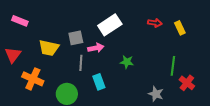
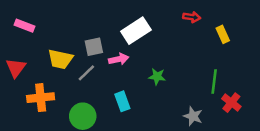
red arrow: (155, 23) -> (192, 17), moved
gray line: (81, 63) -> (86, 73), moved, turned 42
orange cross: (33, 79) -> (41, 98), turned -30

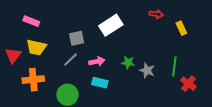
pink rectangle: (24, 26) -> (31, 21), moved
yellow trapezoid: (60, 59) -> (36, 47), moved
pink arrow: (119, 59) -> (97, 61), moved
cyan rectangle: (122, 101) -> (100, 83), turned -56
gray star: (193, 116) -> (147, 71), moved

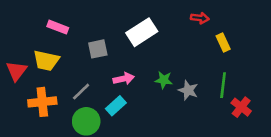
pink rectangle: (31, 21) -> (58, 27), moved
yellow rectangle: (181, 28) -> (223, 43), moved
gray line: (71, 59) -> (81, 92), moved
cyan rectangle: (100, 83) -> (116, 106), moved, turned -56

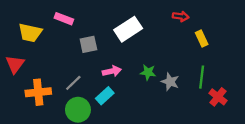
pink rectangle: (58, 27) -> (64, 19), moved
yellow trapezoid: (46, 61) -> (30, 33), moved

